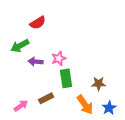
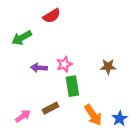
red semicircle: (38, 23) -> (52, 16), moved
green arrow: (20, 46) -> (22, 38), moved
brown star: (99, 84) -> (108, 67), moved

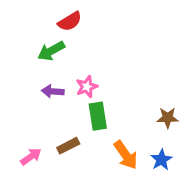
green arrow: (22, 38) -> (51, 51), moved
brown star: (108, 67) -> (168, 118), moved

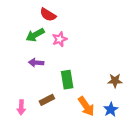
red semicircle: (70, 21) -> (48, 15), turned 63
pink star: (87, 87) -> (60, 39), moved
pink arrow: (31, 157) -> (21, 107), turned 128

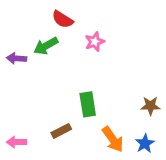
pink star: (60, 39) -> (95, 42), moved
purple arrow: (36, 63) -> (17, 58), moved
pink arrow: (21, 107) -> (17, 142), moved, turned 88

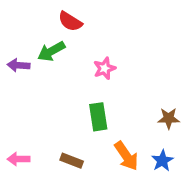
pink star: (95, 42) -> (105, 68), moved
brown rectangle: (61, 131) -> (72, 161), moved, turned 48

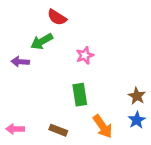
purple arrow: (19, 65) -> (20, 62), moved
brown star: (169, 118) -> (137, 96), turned 30
blue star: (162, 161) -> (137, 120), moved

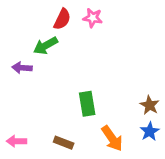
red semicircle: (57, 17) -> (62, 19), turned -96
pink star: (85, 55) -> (93, 18), moved, turned 30

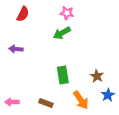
red semicircle: (62, 19) -> (23, 14), moved
green arrow: (46, 46) -> (62, 33), moved
brown star: (150, 105) -> (97, 76), moved

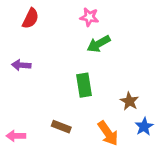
green arrow: (62, 33) -> (99, 44), moved
green rectangle: (63, 75) -> (84, 85), moved
brown rectangle: (46, 103) -> (61, 127), moved

